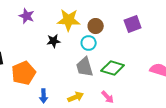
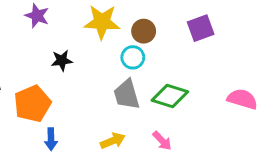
black star: (54, 41) -> (62, 60), moved
blue arrow: (44, 96) -> (51, 139), moved

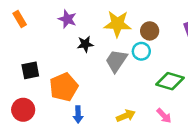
black star: (62, 60) -> (85, 44), moved
gray trapezoid: (127, 94) -> (116, 61), moved, turned 50

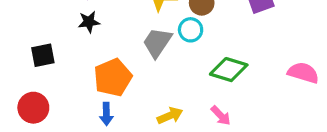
black star: (85, 44) -> (89, 22), moved
orange pentagon: (64, 87) -> (113, 77), moved

